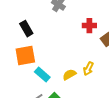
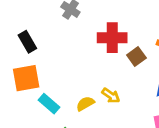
red cross: (89, 26) -> (112, 38), size x1.5
yellow arrow: (88, 69) -> (111, 96), turned -80

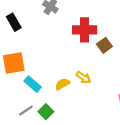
black rectangle: (27, 42) -> (14, 22), moved

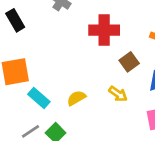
brown square: (104, 45) -> (129, 62), moved
yellow arrow: (83, 77) -> (118, 94), moved

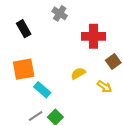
yellow semicircle: (76, 98) -> (78, 73), moved

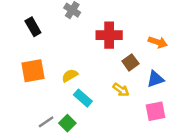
yellow semicircle: (78, 73) -> (70, 76), moved
cyan rectangle: (42, 90) -> (83, 98), moved

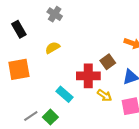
red cross: (109, 35) -> (88, 76), moved
yellow semicircle: (70, 76) -> (53, 48), moved
yellow arrow: (121, 90) -> (105, 95), moved

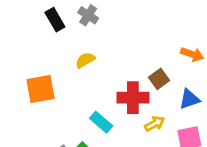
black rectangle: (19, 29) -> (55, 20), moved
yellow arrow: (105, 95) -> (155, 124), turned -64

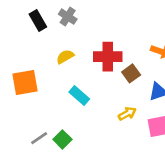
red cross: (133, 98) -> (108, 57), moved
cyan rectangle: (101, 122) -> (79, 95), moved

